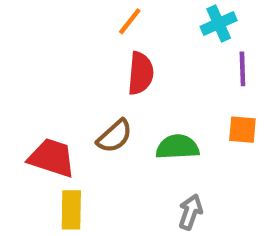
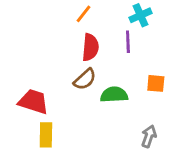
purple line: (242, 69) -> (128, 42), moved
brown semicircle: (115, 136) -> (85, 79), moved
gray arrow: (190, 212) -> (149, 136), moved

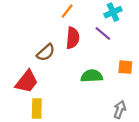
purple line: (128, 42) -> (103, 33), turned -48
brown semicircle: (85, 79) -> (46, 52), moved
red trapezoid: (33, 102) -> (27, 82), turned 110

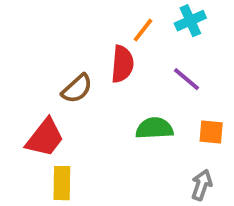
orange line: (67, 11) -> (143, 30), moved
purple line: (103, 33) -> (187, 79), moved
orange square: (125, 67) -> (211, 132), moved

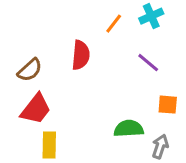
red semicircle: (122, 64) -> (81, 55), moved
brown semicircle: (77, 89) -> (30, 70), moved
green semicircle: (154, 128) -> (129, 129), moved

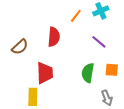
red trapezoid: (36, 109) -> (45, 73), moved, turned -40
green semicircle: (129, 129) -> (88, 73), moved, turned -78
gray arrow: (160, 147) -> (107, 98), turned 140

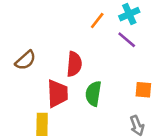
red semicircle: (54, 37) -> (74, 64), moved
purple line: (99, 42) -> (127, 40), moved
green semicircle: (88, 73) -> (93, 94), moved

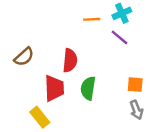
orange line: (97, 20) -> (92, 19), turned 49
yellow rectangle: (42, 124) -> (40, 117), turned -40
gray arrow: (137, 126) -> (136, 110), moved

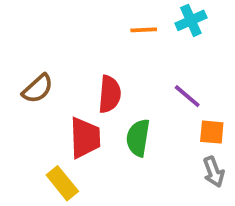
purple line: (119, 37) -> (187, 96), moved

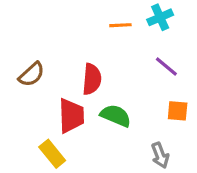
purple line: (187, 96) -> (166, 66), moved
green semicircle: (138, 138) -> (116, 116), turned 104
gray arrow: (214, 172) -> (160, 155), moved

